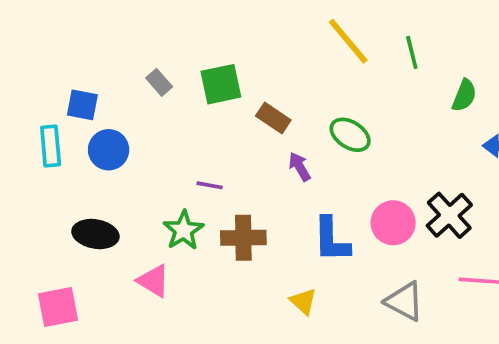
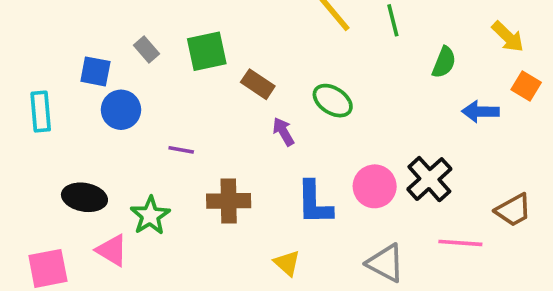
blue square: (82, 105) -> (95, 71), moved
blue circle: (109, 150) -> (121, 110), moved
purple line: (210, 185) -> (181, 150), moved
green star: (183, 230) -> (150, 216), moved
pink triangle: (154, 281) -> (112, 250), moved

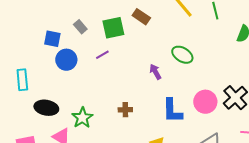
brown rectangle: (258, 84) -> (141, 17), moved
cyan rectangle: (41, 112) -> (22, 80), moved
purple line: (181, 150) -> (102, 55), moved, turned -40
brown cross: (229, 201) -> (125, 110), size x0.6

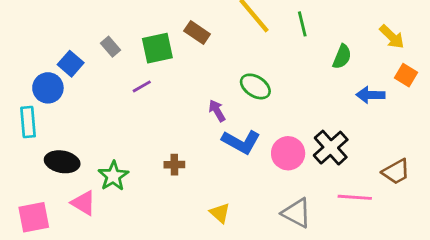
blue square: (52, 39) -> (71, 64), turned 30
blue circle: (66, 60) -> (48, 88), moved
blue L-shape: (172, 111) -> (241, 142), moved, turned -60

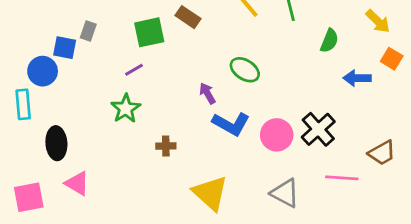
gray rectangle: (110, 47) -> (88, 31), moved, turned 60
blue square: (71, 64) -> (65, 48), turned -30
black ellipse: (62, 162) -> (56, 143), turned 76
green star: (113, 176) -> (126, 109), moved
yellow triangle: (220, 213) -> (210, 193), size x1.8

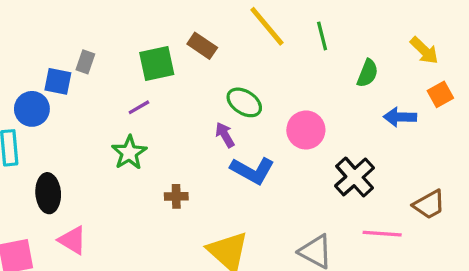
orange square: (392, 59) -> (440, 94), turned 30
green ellipse: (245, 70) -> (244, 102), moved
pink circle: (277, 135) -> (306, 130), moved

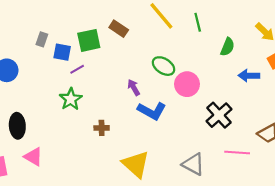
blue square: (58, 81) -> (62, 52), moved
green ellipse: (244, 102) -> (164, 66), moved

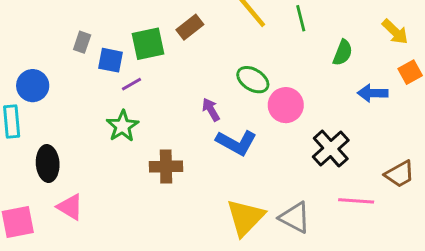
brown rectangle: (119, 29) -> (190, 27), turned -72
brown cross: (102, 128) -> (166, 166), size x1.5
yellow triangle: (136, 164) -> (245, 217), moved, turned 32

